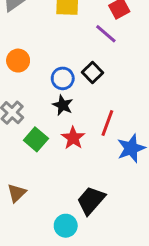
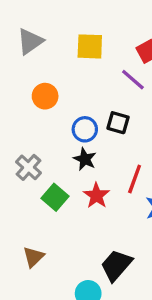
orange circle: (18, 61) -> (45, 96), moved
black square: (92, 72) -> (118, 123), turned -30

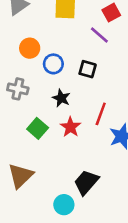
blue circle: (85, 129) -> (53, 64), moved
gray cross: (28, 167) -> (18, 89), moved, turned -30
brown triangle: (33, 257) -> (20, 176), size x1.5

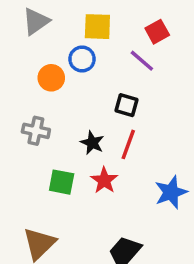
blue circle: (53, 64) -> (82, 59), moved
red line: (101, 114) -> (128, 144), moved
green square: (38, 128) -> (62, 182), turned -30

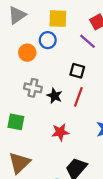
gray cross: (36, 131) -> (33, 88), moved
red star: (104, 180) -> (60, 132), moved, turned 30
green square: (62, 182) -> (16, 122), moved

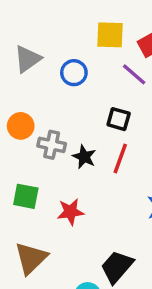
gray triangle: (17, 15) -> (28, 59), moved
yellow square: (58, 19) -> (110, 35), moved
orange circle: (27, 53) -> (21, 126), moved
red star: (60, 132) -> (70, 212), moved

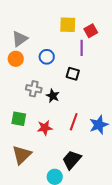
blue circle: (74, 73) -> (47, 57), moved
purple line: (134, 74) -> (82, 48), turned 49
orange circle: (21, 126) -> (16, 59), moved
red line: (120, 159) -> (74, 122), moved

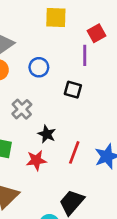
yellow square: (68, 25) -> (56, 17), moved
gray cross: (34, 89) -> (22, 109), turned 35
black star: (53, 96) -> (47, 134), moved

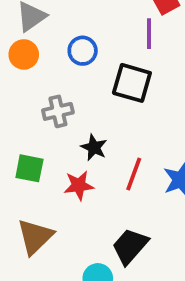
black square: (73, 90) -> (132, 83), size x1.5
gray cross: (22, 109) -> (58, 111), turned 30

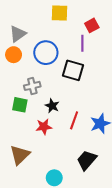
blue circle: (83, 51) -> (46, 53), size x1.5
green square: (29, 168) -> (20, 105), moved
black trapezoid: (130, 246) -> (87, 160), moved

